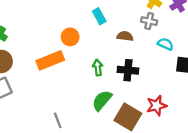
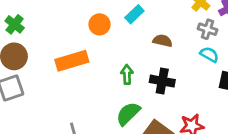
cyan rectangle: (99, 16) -> (134, 14), turned 70
gray cross: (149, 21) -> (207, 29), moved
orange circle: (70, 37) -> (100, 24), moved

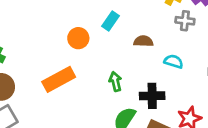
cyan semicircle: (209, 55) -> (174, 61), moved
black cross: (162, 81) -> (152, 96), moved

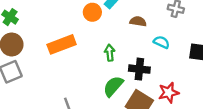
orange circle: (78, 38) -> (92, 12), moved

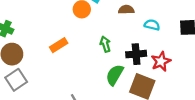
orange rectangle: (62, 44) -> (59, 45), size x0.7
red star: (169, 93) -> (161, 61), moved

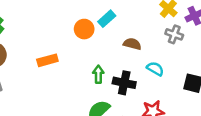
black cross: (136, 54) -> (124, 83), moved

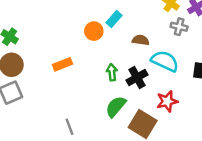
cyan semicircle: (155, 69) -> (165, 61), size x1.6
black cross: (124, 83) -> (137, 78), turned -35

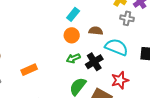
orange circle: (94, 31) -> (72, 35), moved
orange rectangle: (63, 64) -> (29, 70), moved
green arrow: (112, 72) -> (73, 58), turned -104

